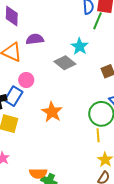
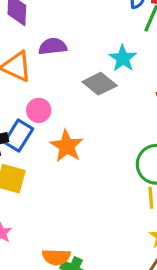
orange star: (52, 112) -> (67, 146), moved

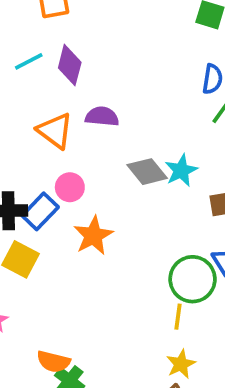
cyan star: (123, 58) -> (181, 171), moved

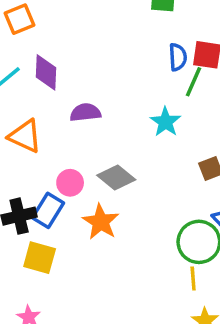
orange triangle: (55, 131) -> (25, 136), moved
cyan star: (181, 171) -> (165, 122), moved
gray diamond: (147, 172) -> (116, 177), moved

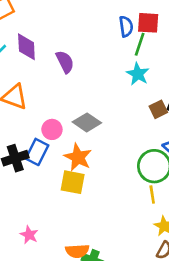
purple semicircle: (85, 113) -> (65, 62), moved, turned 75
cyan star: (165, 122) -> (138, 74), moved
yellow square: (40, 258) -> (73, 182), moved

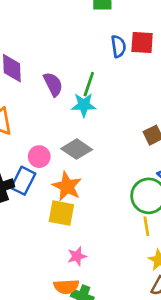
green line: (140, 44) -> (89, 84), moved
cyan star: (138, 74) -> (84, 105), moved, turned -30
pink star: (29, 235) -> (77, 256), moved, turned 30

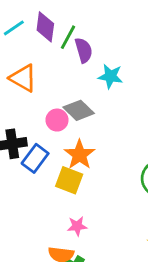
green line: (89, 84) -> (68, 37), moved
gray diamond: (77, 149) -> (79, 110), moved
blue rectangle: (23, 181) -> (35, 158), moved

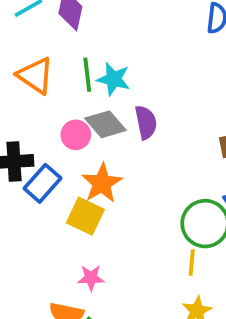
green line: (68, 37) -> (87, 75), moved, turned -40
purple semicircle: (84, 50) -> (146, 122), moved
cyan star: (110, 76) -> (114, 79), moved

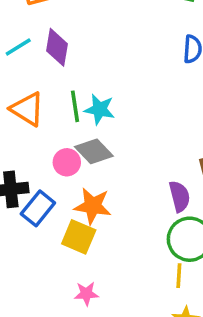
purple semicircle: (146, 122) -> (180, 196), moved
orange star: (102, 183) -> (93, 206), turned -30

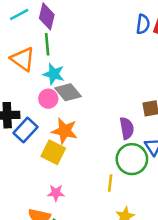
green line: (75, 106) -> (47, 44), moved
cyan star: (100, 109) -> (54, 74), moved
yellow line: (179, 276) -> (110, 183), moved

